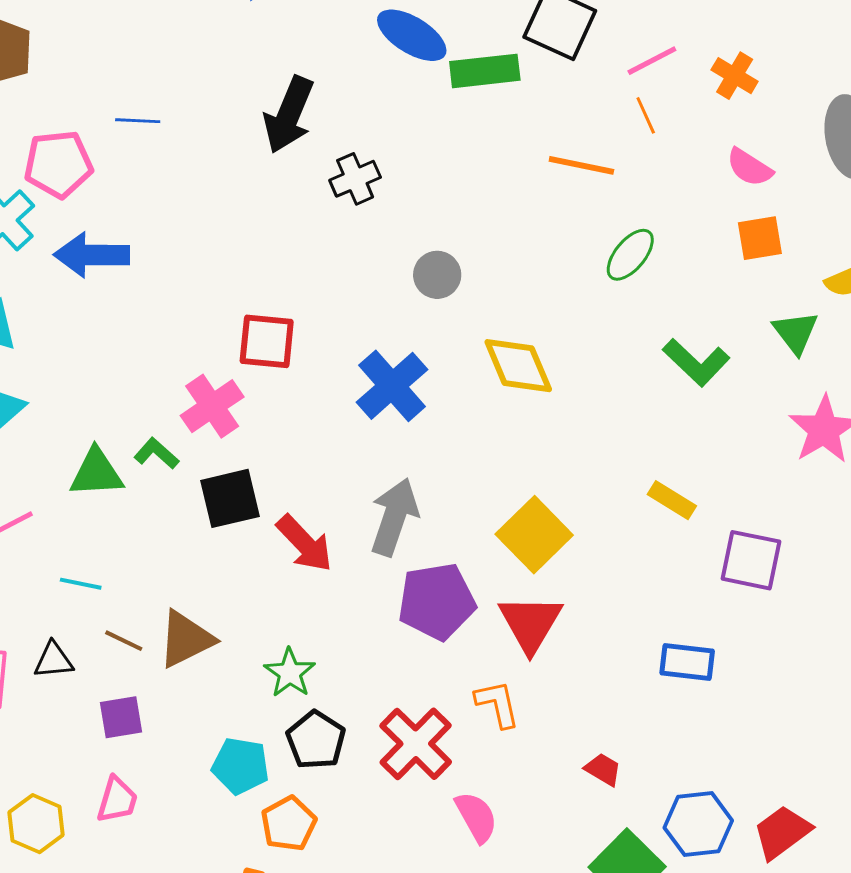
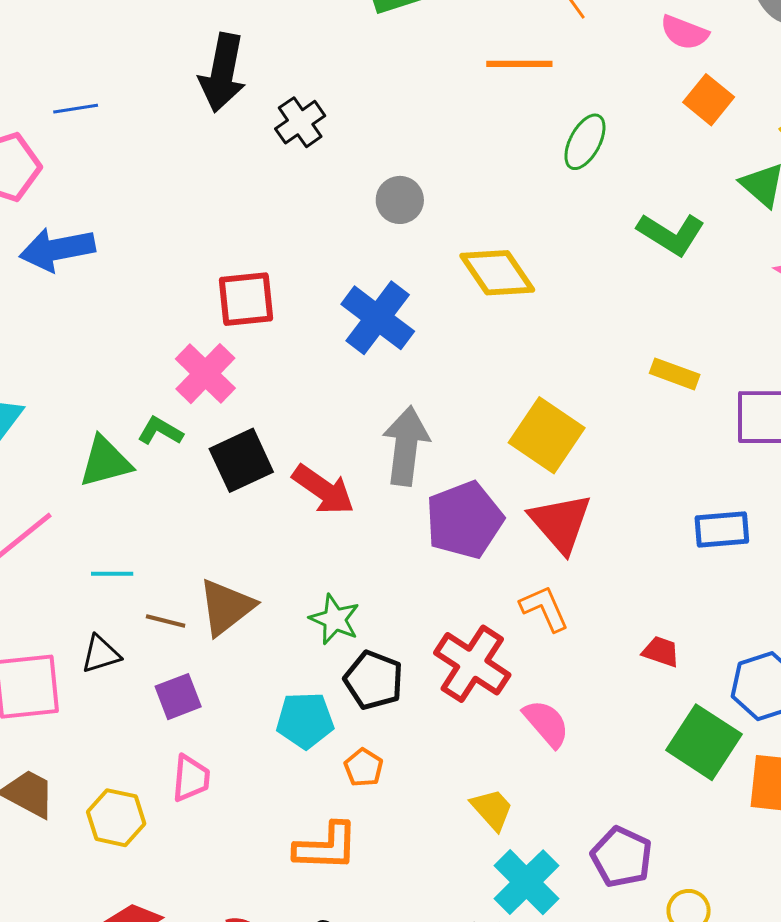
orange square: (760, 238) -> (709, 100), turned -30
orange pentagon: (289, 824) -> (364, 767), size x0.7

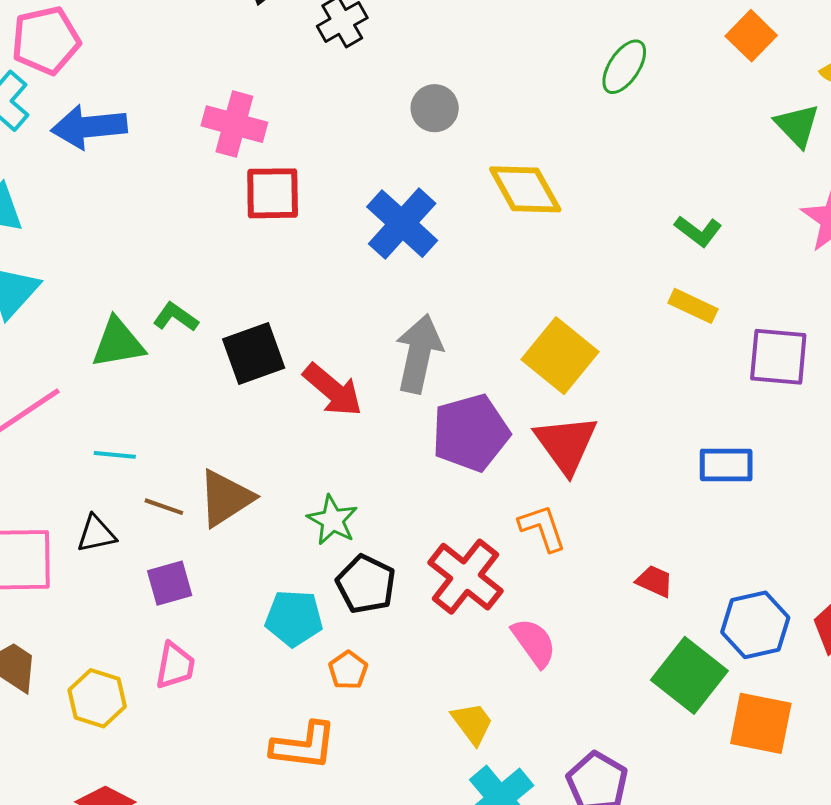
green L-shape: (671, 234) -> (698, 231), moved, size x0.7
pink cross: (205, 374) -> (234, 124), moved, turned -34

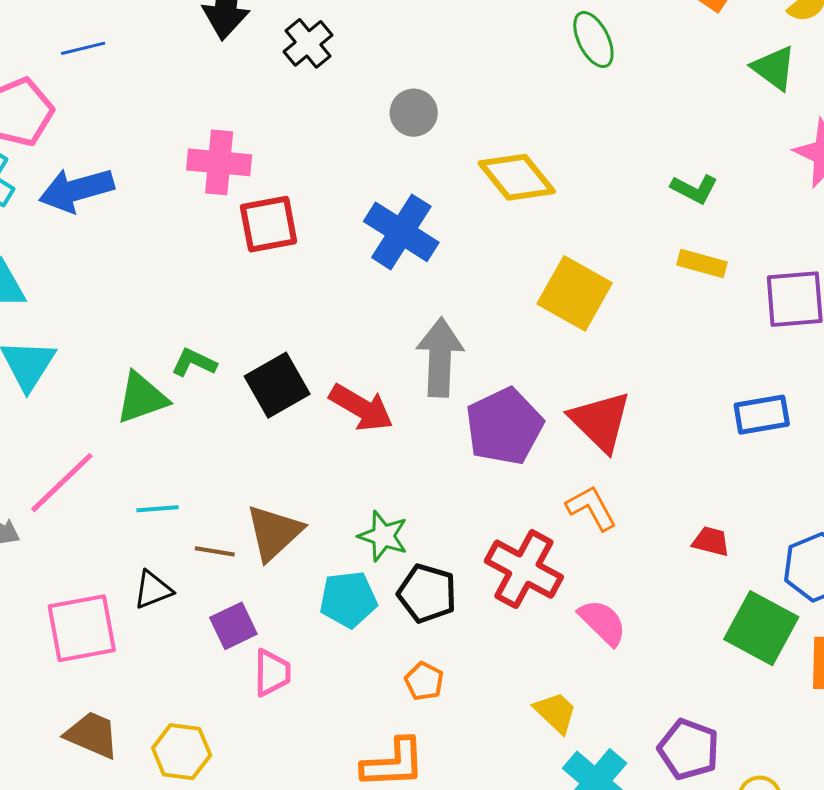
green ellipse: (624, 67) -> (593, 40), turned -50
yellow square: (560, 356) -> (575, 293), moved
cyan pentagon: (294, 618) -> (348, 599), moved
pink trapezoid: (175, 666) -> (272, 673), moved

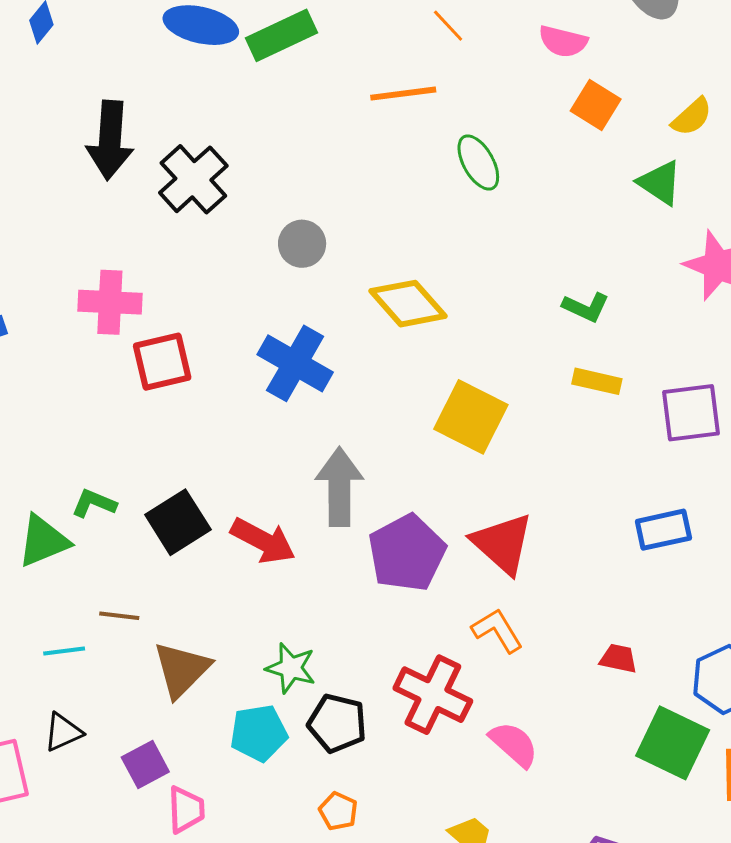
black cross: (308, 43) -> (193, 179), size x1.4
brown line: (215, 551) -> (119, 616), moved

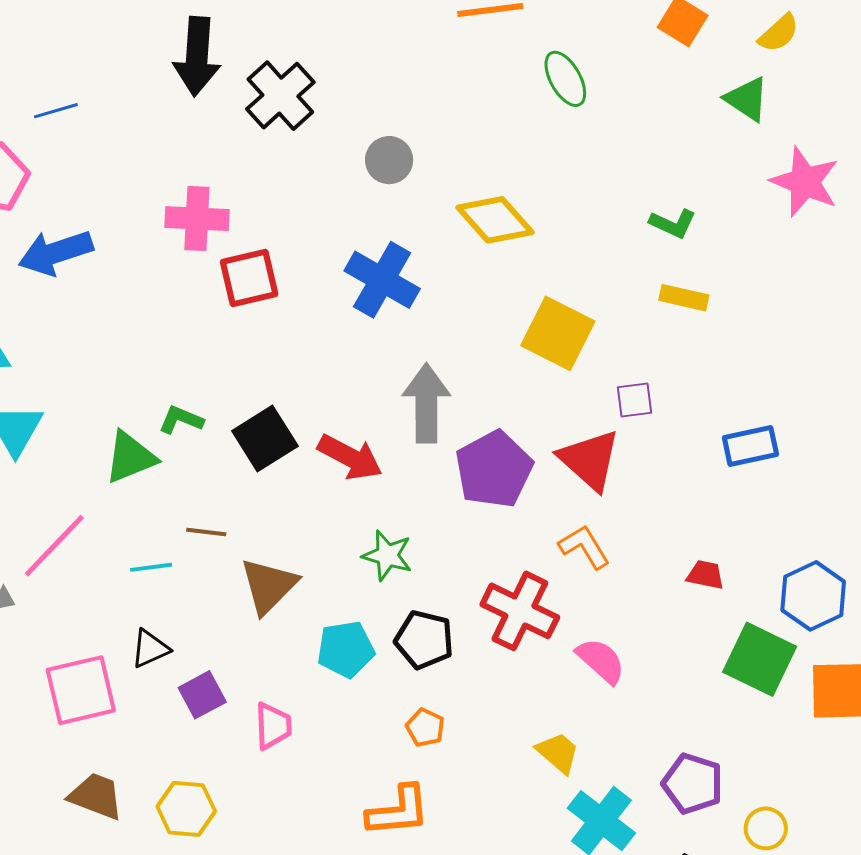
purple square: (691, 413) -> (635, 400), moved, size x0.6
green star: (291, 668) -> (387, 555), moved
purple square: (145, 764) -> (202, 695), moved

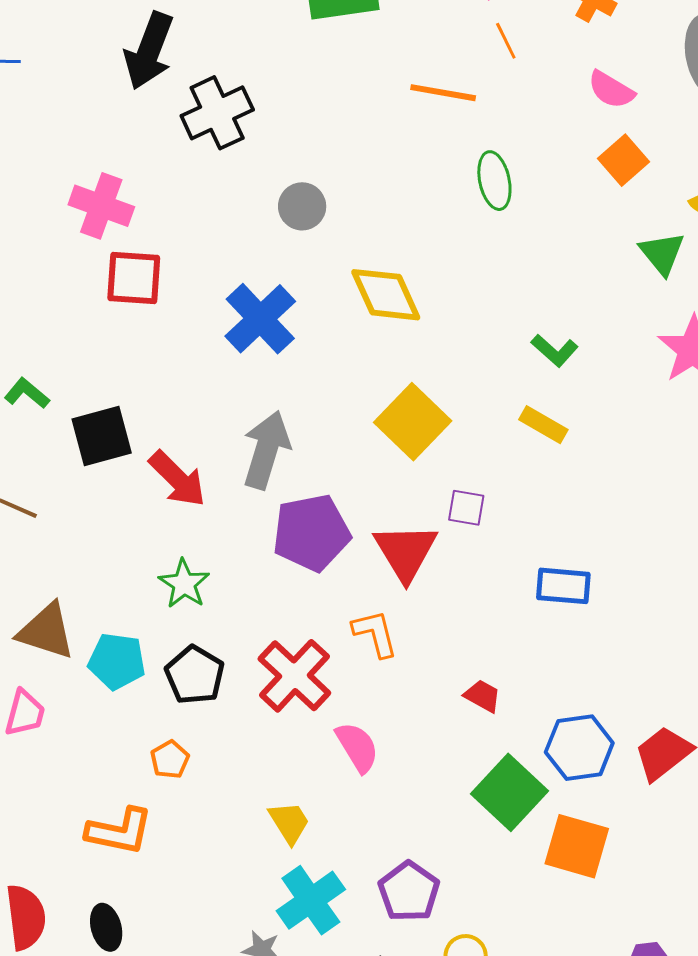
brown triangle: (269, 586) -> (46, 631), moved, turned 46

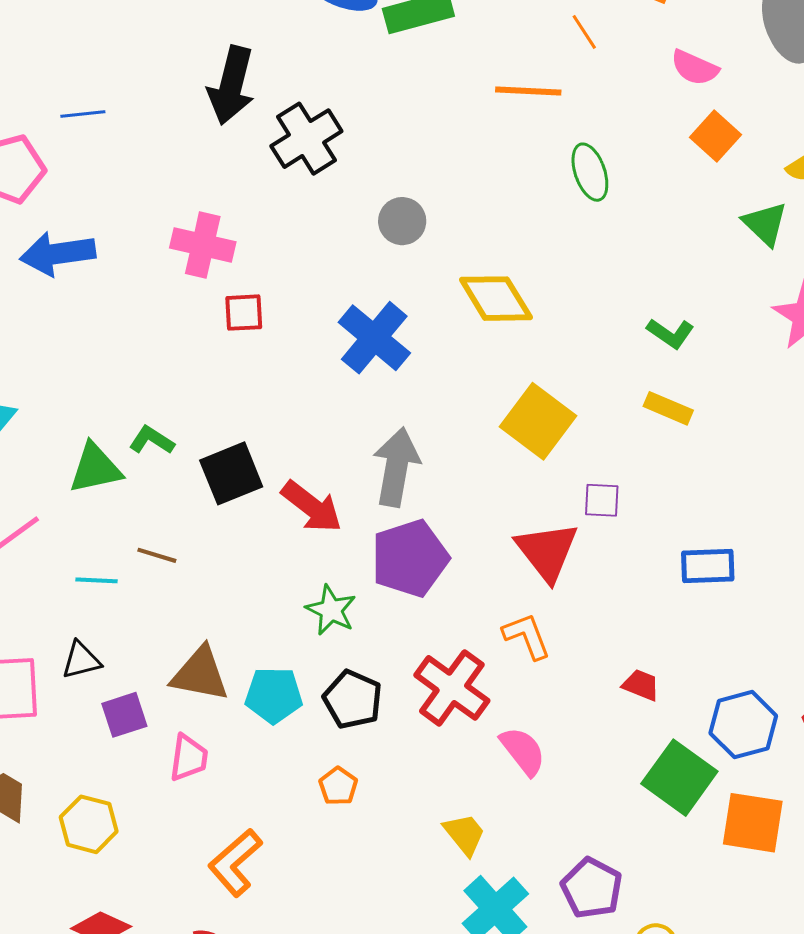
red square: (134, 278) -> (244, 313), size x0.7
purple pentagon: (311, 533) -> (410, 558), moved
orange L-shape: (119, 831) -> (235, 863), moved, turned 134

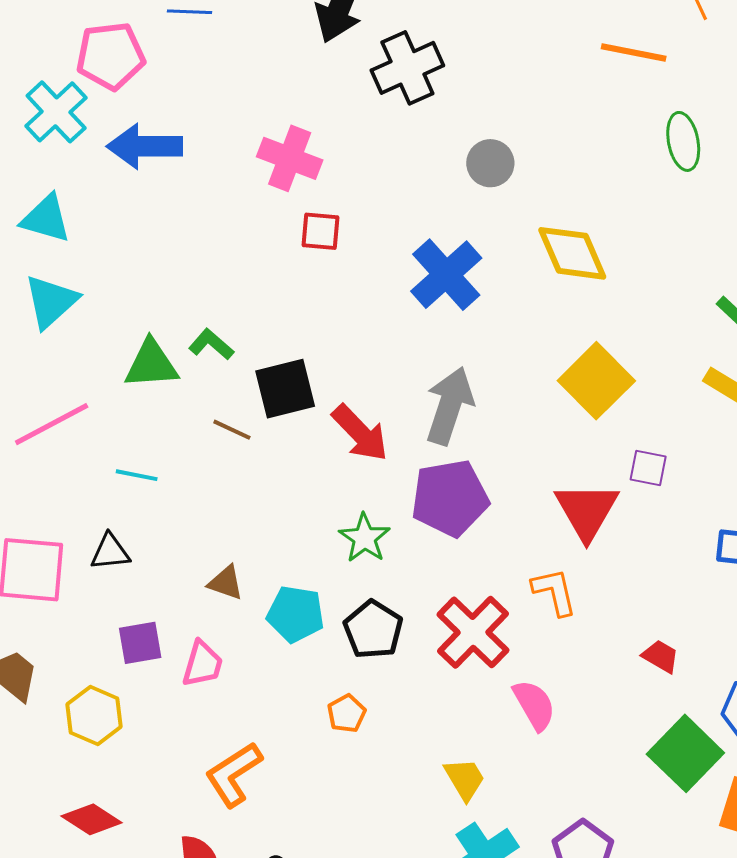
brown line: (157, 555) -> (232, 430), moved
brown triangle: (200, 674) -> (226, 583), size x0.6
purple square: (124, 715) -> (140, 643), moved

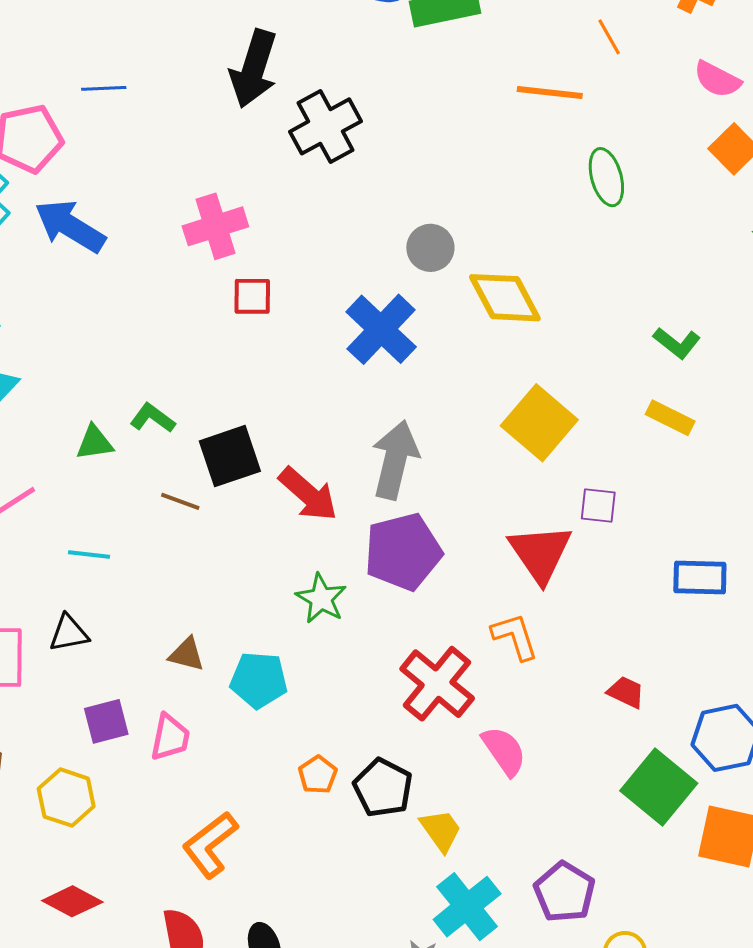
blue arrow: (145, 146) -> (70, 226), turned 36
pink cross: (290, 158) -> (215, 226), turned -34
gray circle: (490, 163) -> (430, 248), moved
green triangle: (151, 364) -> (95, 443), size x0.7
black pentagon: (373, 630) -> (383, 788), moved

